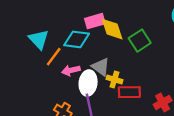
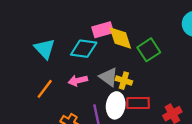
orange line: (54, 57) -> (45, 89), moved
yellow cross: (114, 80) -> (124, 81), moved
white ellipse: (88, 83) -> (116, 105), moved

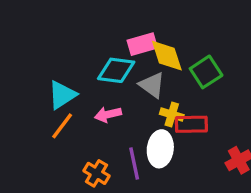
cyan triangle: (45, 49) -> (62, 95), moved, turned 40
gray triangle: (109, 77) -> (152, 85), moved
red rectangle: (138, 103) -> (191, 124), moved

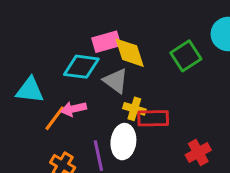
green square: (206, 72) -> (186, 56), moved
cyan triangle: (62, 95) -> (30, 90), turned 40
orange line: (62, 126) -> (55, 118), moved

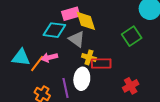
green square: (186, 56) -> (132, 36), moved
cyan triangle: (30, 90) -> (21, 57), moved

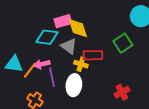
red rectangle: (101, 64) -> (93, 55), moved
purple line: (66, 88) -> (52, 77), moved

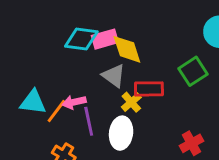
cyan diamond: (47, 37) -> (81, 39), moved
yellow cross: (81, 64) -> (131, 102), turned 32

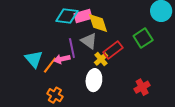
red rectangle: (149, 89) -> (113, 50), turned -36
cyan triangle: (33, 102) -> (34, 59), turned 42
purple line: (89, 121) -> (72, 48), moved

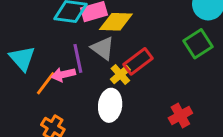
yellow diamond: (98, 23) -> (116, 22), turned -70
green square: (143, 38) -> (198, 44), moved
cyan triangle: (34, 59) -> (22, 58), moved

